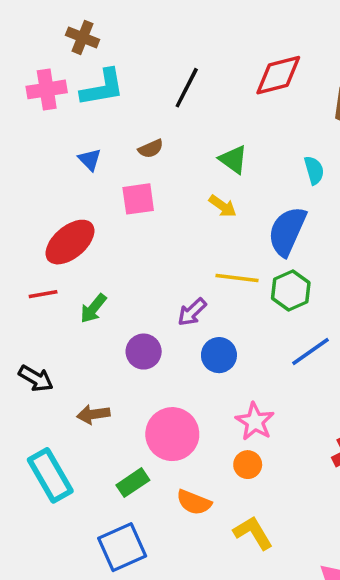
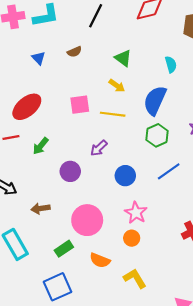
pink square: (138, 199) -> (80, 105), moved
yellow line: (237, 278) -> (113, 114), moved
blue circle: (219, 355) -> (125, 176), moved

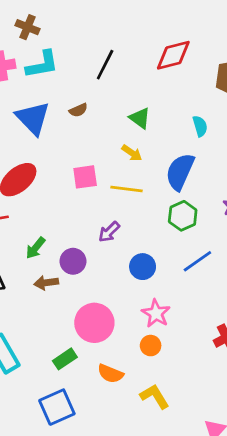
blue triangle: (38, 58) -> (33, 118), size x2.0
green arrow: (41, 146) -> (36, 248), moved
brown arrow: (41, 208) -> (46, 283), moved

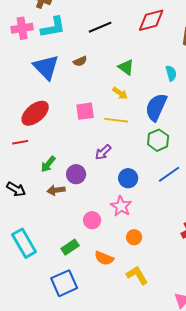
black line: (105, 65) -> (100, 27), turned 40
pink star: (156, 313) -> (121, 206), moved
pink circle: (94, 323) -> (92, 220), size x0.6

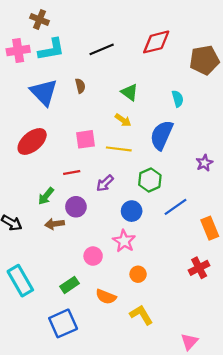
brown semicircle: (80, 61) -> (80, 86), turned -80
green hexagon: (158, 140) -> (150, 180), moved
red line: (20, 142) -> (72, 173), moved

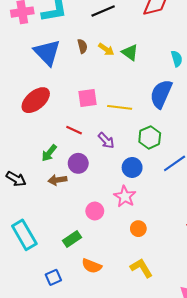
yellow arrow: (123, 120) -> (106, 49), moved
red line: (72, 173) -> (74, 130), turned 35
purple arrow: (105, 183) -> (106, 141), turned -90
orange semicircle: (106, 297) -> (92, 266), moved
blue square: (63, 323) -> (53, 277), moved, size x0.6

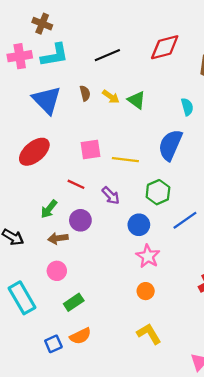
pink star: (125, 196) -> (148, 256), moved
pink circle: (95, 211) -> (57, 271), moved
orange semicircle: (92, 266) -> (80, 336), moved, turned -48

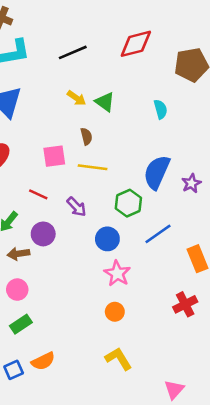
brown semicircle: (85, 93) -> (86, 136), moved
blue semicircle: (170, 145) -> (157, 172), moved
green rectangle: (74, 302) -> (21, 324), moved

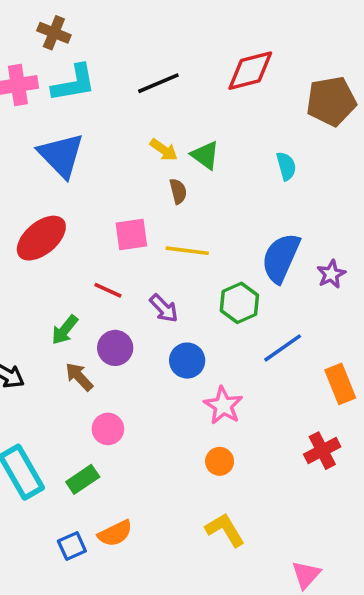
brown semicircle: (86, 136) -> (178, 191), moved
blue circle: (107, 239) -> (187, 361), moved
brown arrow: (18, 254) -> (79, 377), turned 55
pink circle: (17, 290) -> (108, 429), moved

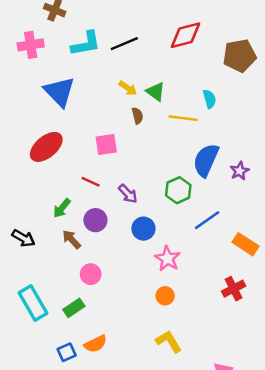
cyan L-shape: (74, 83) -> (86, 44), moved
yellow line: (187, 251) -> (183, 118), moved
orange rectangle: (340, 384) -> (246, 244), turned -35

